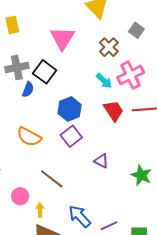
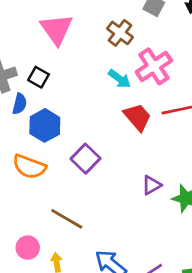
black square: (45, 72) -> (39, 77), size x0.7
blue hexagon: (70, 109) -> (45, 125), moved
purple triangle: (101, 161) -> (151, 185), moved, turned -49

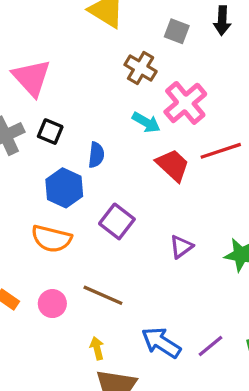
pink triangle: (56, 29) -> (32, 78), moved
blue semicircle: (20, 104) -> (96, 155), moved
purple triangle: (151, 185) -> (181, 247), moved
pink circle: (28, 248) -> (52, 304), moved

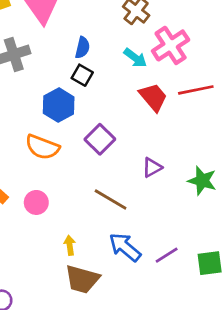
black square: (50, 132) -> (82, 75), moved
blue semicircle: (96, 155) -> (82, 48), moved
brown line: (103, 295) -> (111, 199), moved

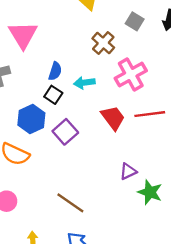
cyan arrow: (135, 58) -> (84, 83), moved, turned 132
purple square: (100, 139) -> (65, 132), moved
purple triangle: (152, 167) -> (128, 171), moved

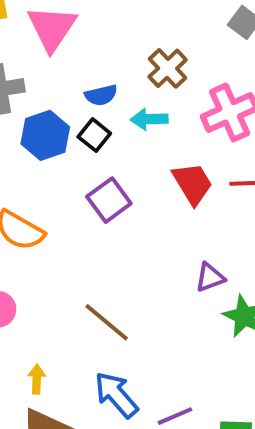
brown cross: (103, 43) -> (168, 68), moved
blue semicircle: (55, 71) -> (101, 95), turned 54
blue hexagon: (31, 119) -> (45, 135), moved

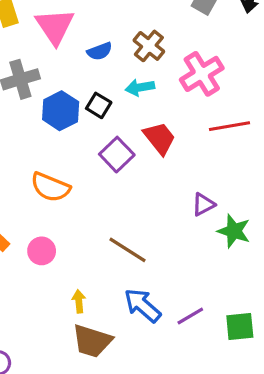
blue semicircle: (101, 95) -> (100, 51), moved
red trapezoid: (193, 184) -> (160, 138), moved

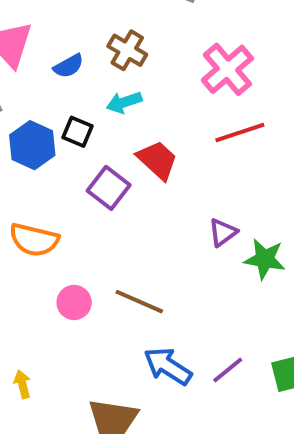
pink cross: (202, 74) -> (227, 69), moved
pink circle: (42, 251) -> (74, 302), moved
yellow arrow: (79, 301) -> (22, 384), moved

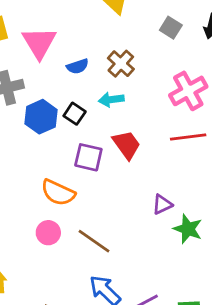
purple square: (109, 188) -> (88, 157), turned -36
orange semicircle: (34, 240) -> (58, 193), moved

